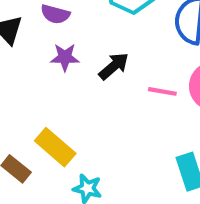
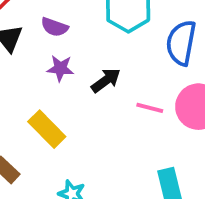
yellow rectangle: (55, 147) -> (47, 129), moved

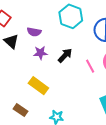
pink line: (150, 108) -> (90, 66), turned 56

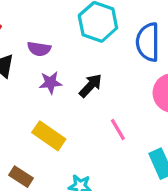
pink line: (90, 66) -> (118, 129), moved

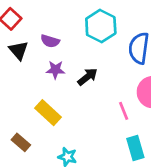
pink line: (118, 129) -> (124, 111), moved

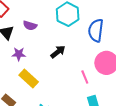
purple star: (55, 70) -> (19, 54), moved

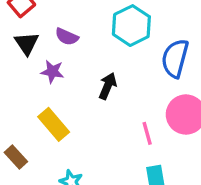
black arrow: (58, 52) -> (108, 86), turned -35
purple star: (19, 54) -> (52, 72), moved

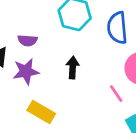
purple star: (52, 72) -> (26, 71), size x1.4

